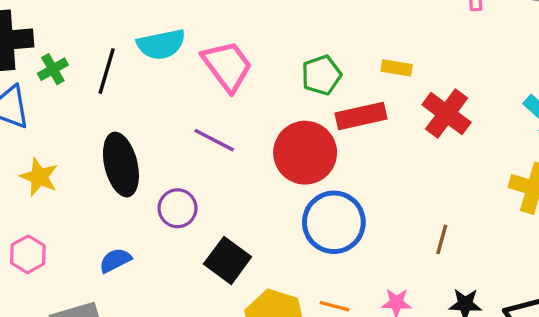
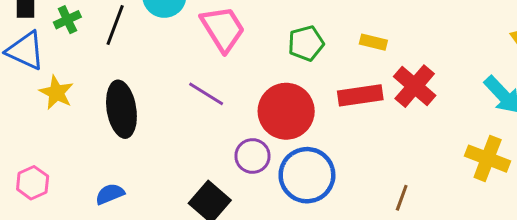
red rectangle: (361, 116) -> (360, 95), moved
yellow star: (39, 177) -> (56, 92), moved
purple circle: (178, 208) -> (252, 156), moved

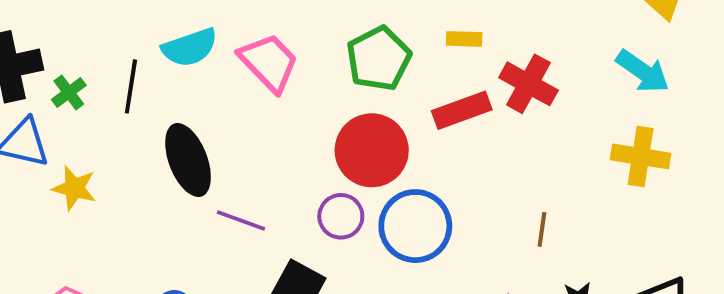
green pentagon: (306, 43) -> (379, 59), size x1.4
purple line: (206, 94) -> (241, 220), moved
black ellipse: (121, 109) -> (188, 160), moved

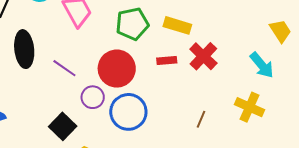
yellow rectangle: (464, 39) -> (177, 25), size x1.5
red rectangle: (462, 110) -> (167, 61), size x0.7
purple line: (241, 220) -> (64, 68), moved
brown line: (542, 229) -> (201, 119), moved

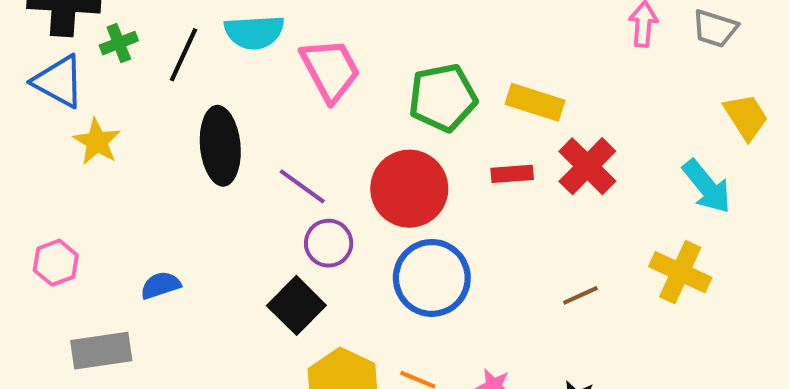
purple circle: (93, 97) -> (329, 243), moved
brown line: (201, 119) -> (580, 295), turned 42

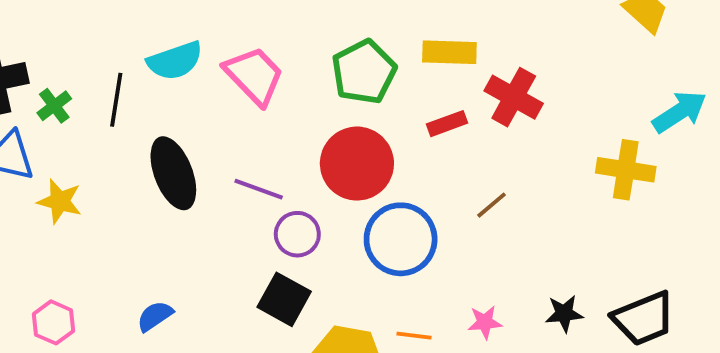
cyan arrow: (707, 186) -> (680, 112), moved, turned -68
brown line: (580, 295) -> (492, 205), moved

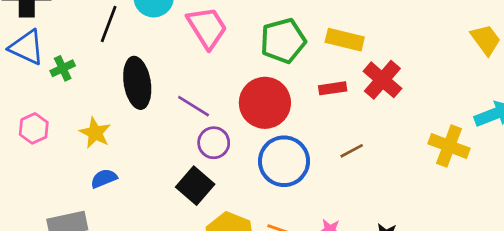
green cross: (54, 106) -> (63, 68), moved
yellow star: (60, 201) -> (95, 133), moved
pink hexagon: (53, 322) -> (34, 128), moved

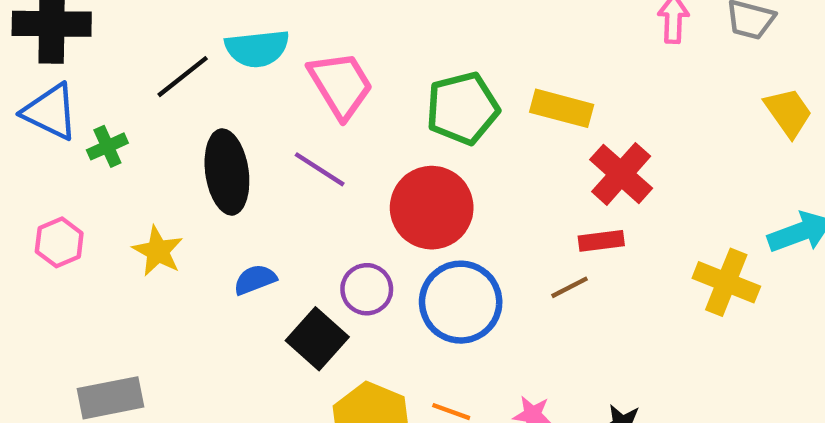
black line: (109, 24) -> (183, 77), turned 30
red rectangle: (333, 88) -> (601, 241), moved
purple line: (194, 106) -> (320, 169), moved
purple circle: (214, 143) -> (367, 289), moved
blue semicircle: (104, 178) -> (255, 280), moved

